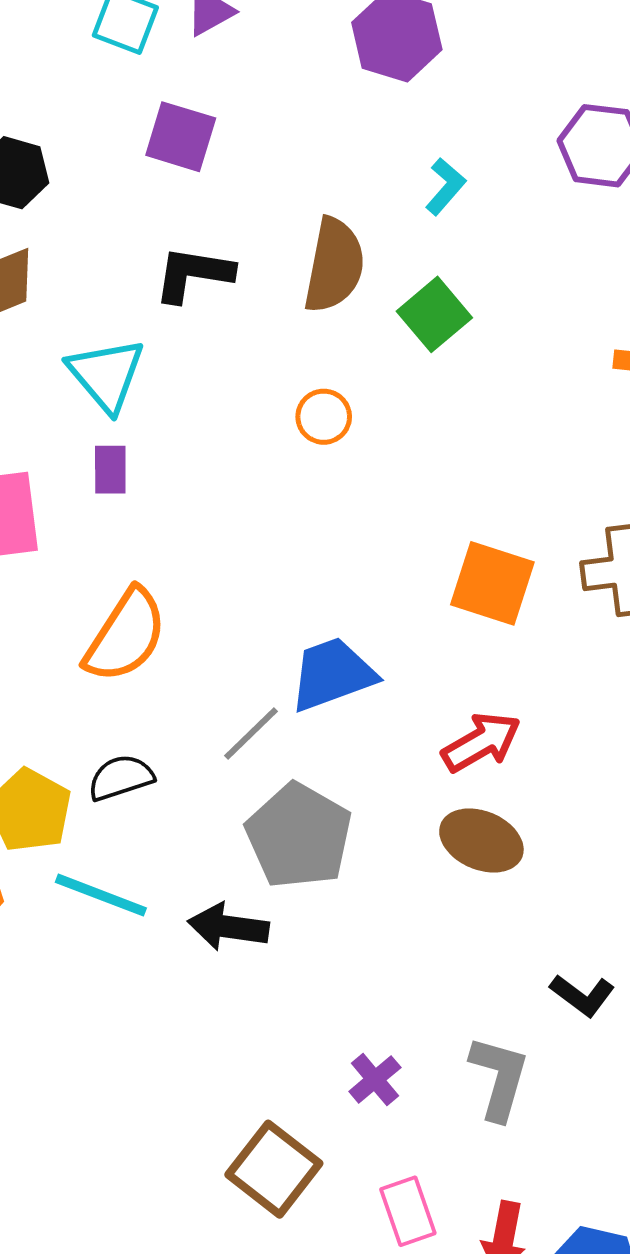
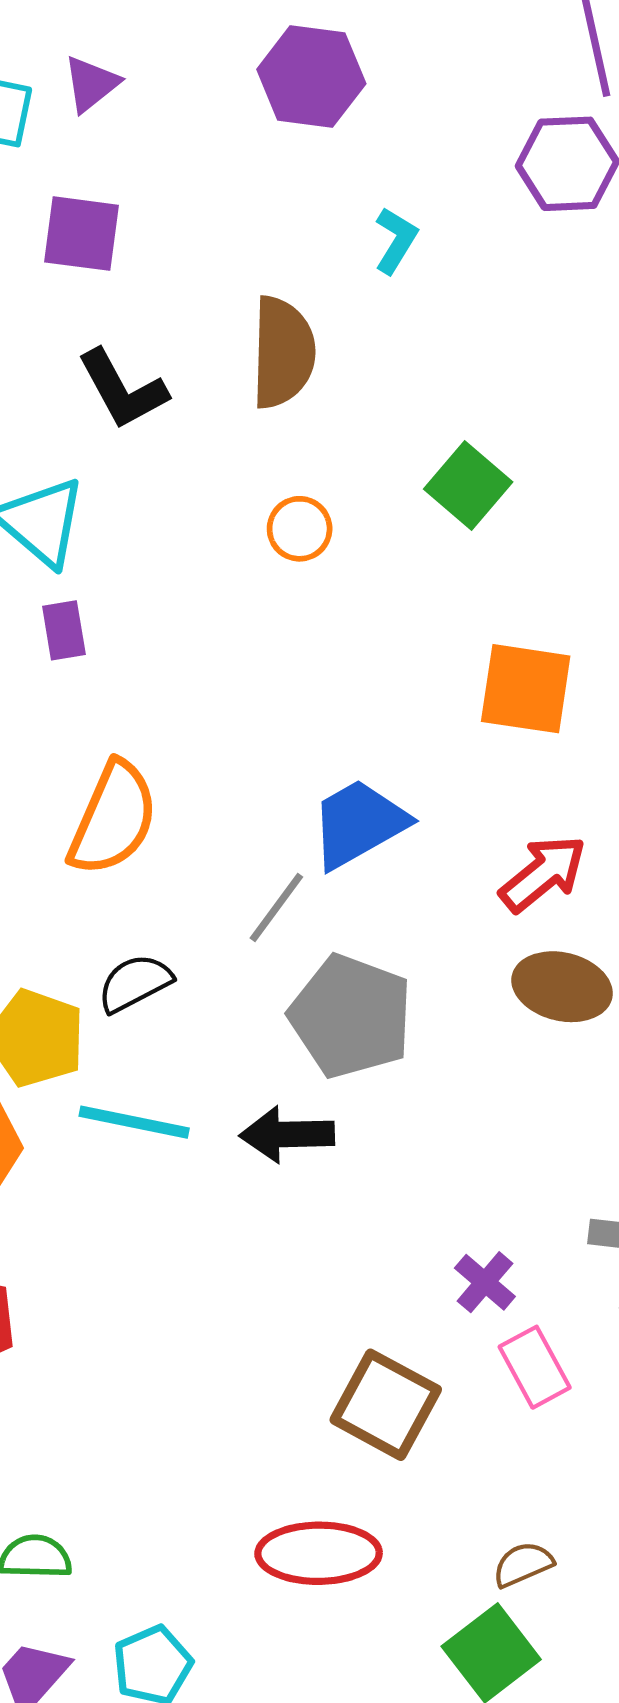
black L-shape: (193, 274) -> (122, 389), turned -118
green square: (434, 314) -> (468, 485), moved
pink rectangle: (408, 1211) -> (535, 1367), moved

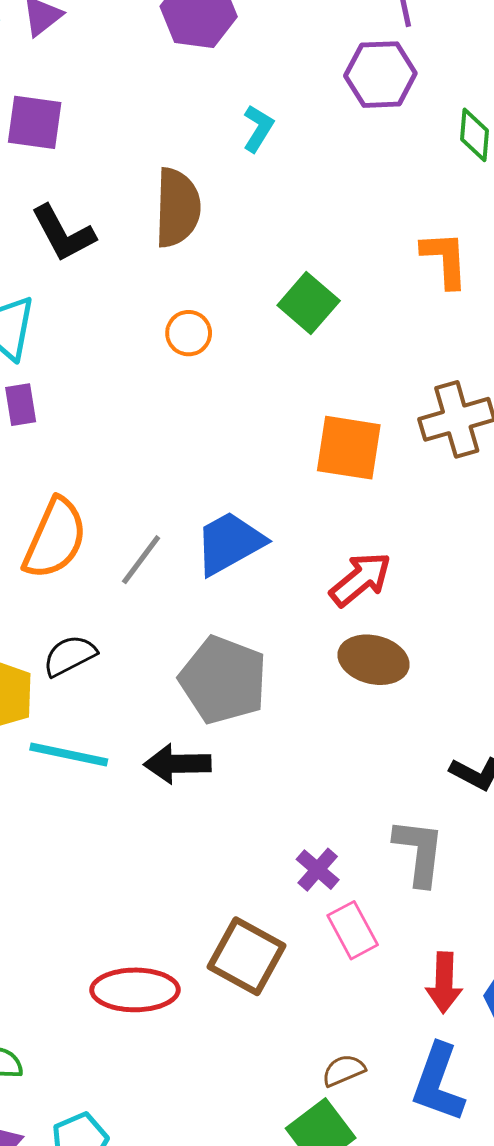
gray line: (276, 907) -> (141, 560), moved
red ellipse: (319, 1553) -> (135, 990), moved

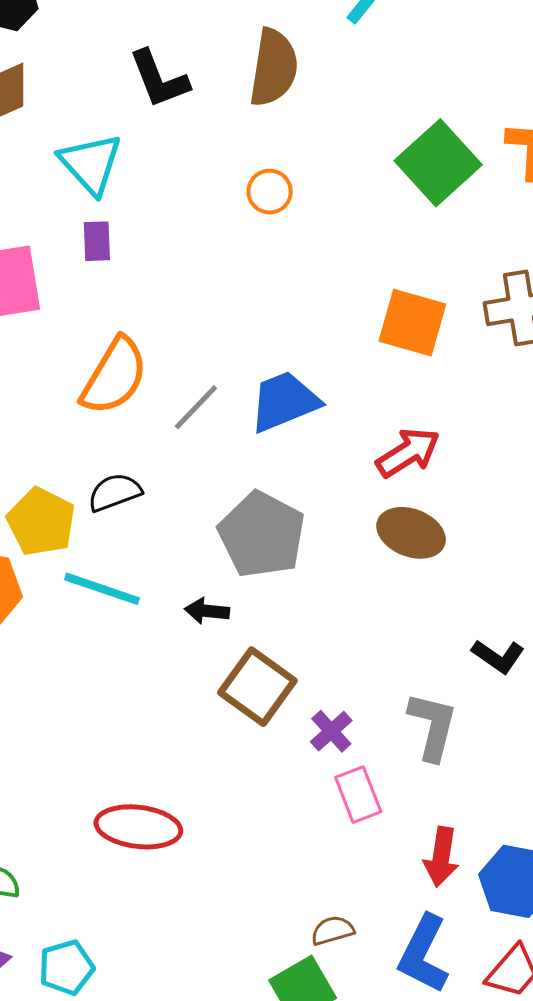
green square: (309, 303) -> (438, 163), moved, size x1.4
black arrow: (177, 764) -> (207, 611), size x0.7
brown square: (247, 956) -> (257, 687), moved

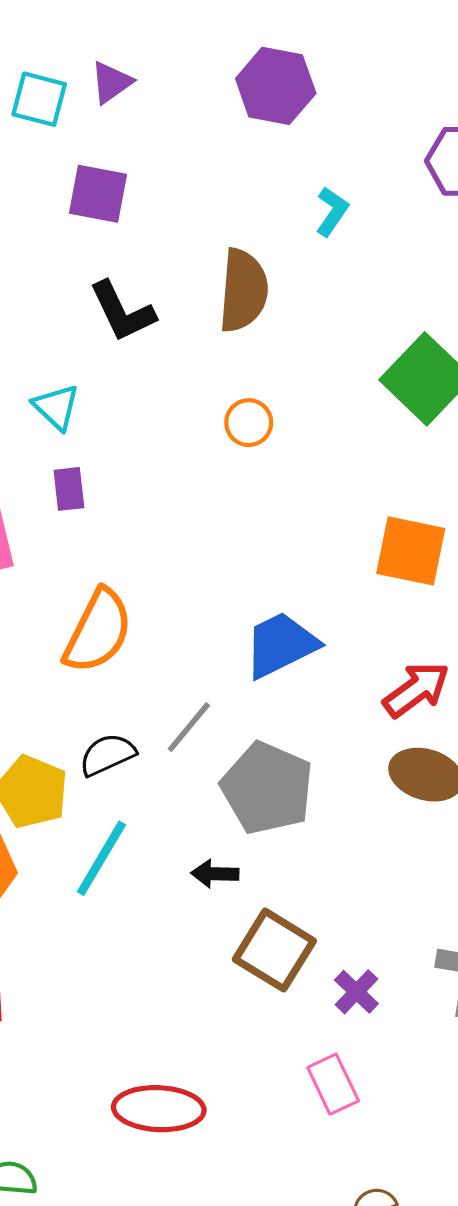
cyan triangle: (91, 164) -> (56, 407), size x0.7
gray line: (196, 407) -> (189, 727), moved
cyan line: (102, 589) -> (101, 858), turned -74
pink rectangle: (358, 795) -> (333, 1084), moved

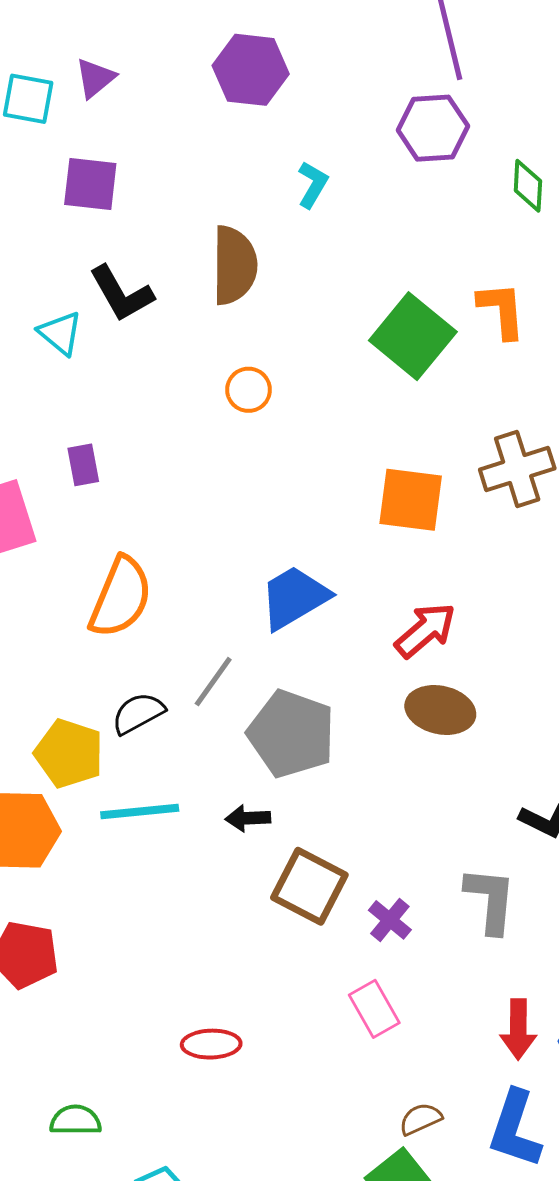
cyan triangle: (56, 407) -> (60, 333), moved
cyan line: (101, 858) -> (140, 812), turned 58
red ellipse: (159, 1109) -> (211, 1044), size x0.7

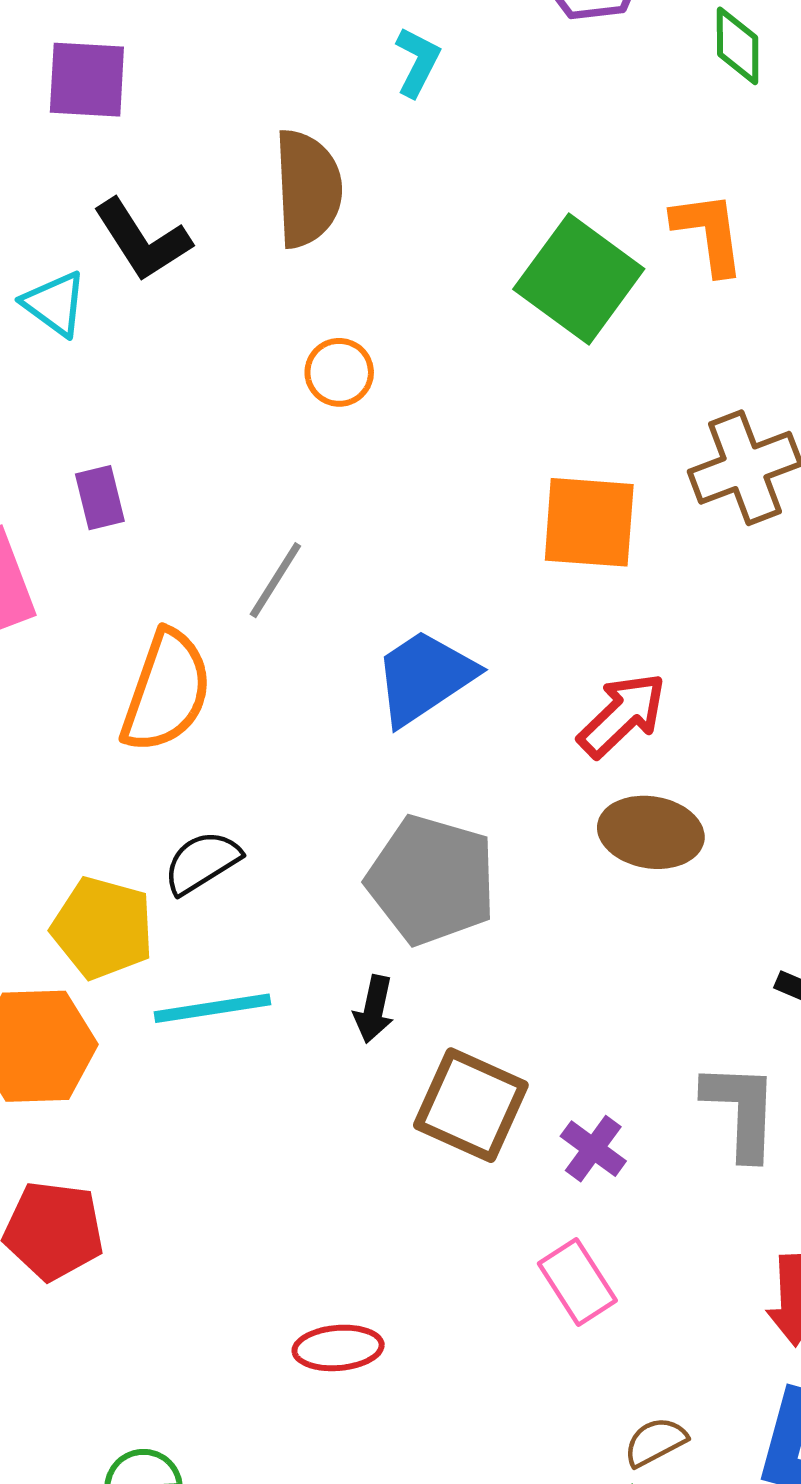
gray line: (213, 682) -> (275, 580), moved
black arrow: (248, 818) -> (374, 1009), turned -72

